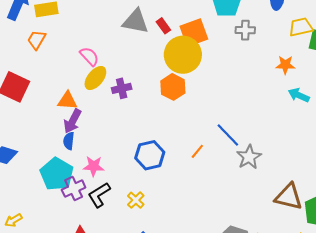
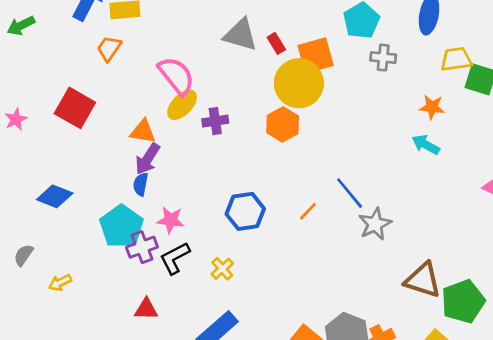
pink semicircle: (89, 56) -> (176, 76), size x1.5
cyan arrow: (299, 95) -> (426, 145), moved

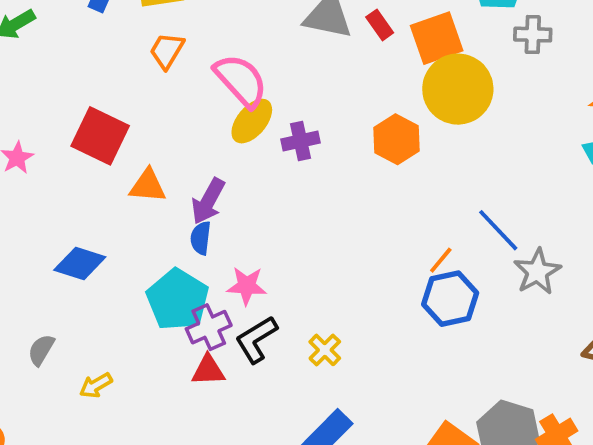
orange trapezoid: (109, 48) -> (167, 51), moved
yellow circle: (299, 83) -> (458, 89), moved
orange triangle: (143, 131) -> (148, 186), moved
blue hexagon: (245, 211) -> (450, 299), moved
red triangle: (146, 309) -> (208, 370), moved

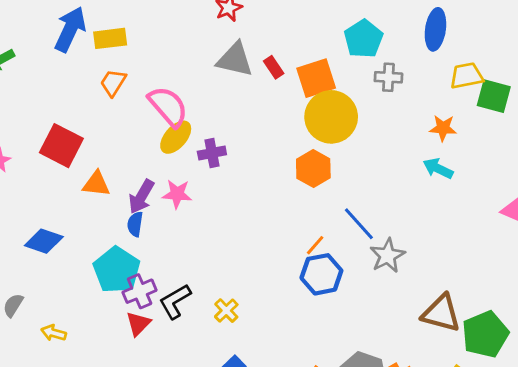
orange hexagon: (397, 139) -> (313, 168), moved
pink star: (247, 286) -> (177, 194), moved
red triangle: (208, 370) -> (138, 324), turned -44
yellow arrow: (96, 385) -> (54, 333), turned 45

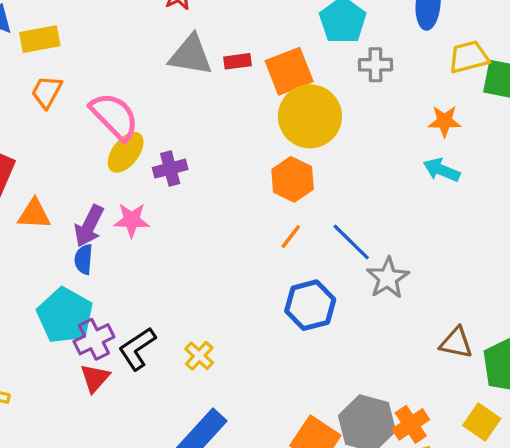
red rectangle: (274, 67) -> (237, 61), turned -60
orange line: (315, 245) -> (291, 237), moved
brown triangle: (441, 313) -> (456, 343), size x0.7

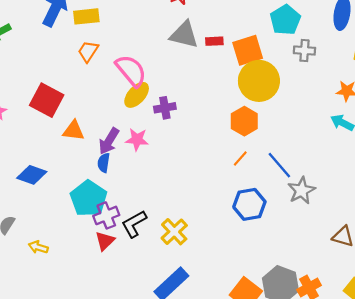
yellow cross: (199, 356) -> (174, 232), size x1.4

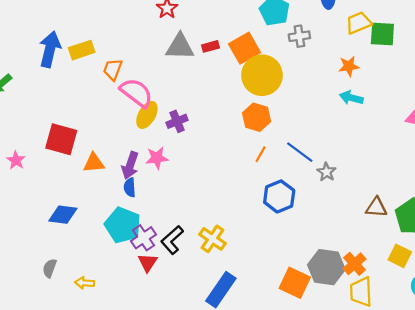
orange trapezoid: (88, 51) -> (113, 69), moved
gray star: (302, 191) -> (326, 172), size x0.7

